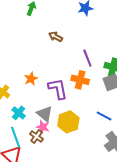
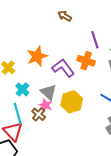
orange star: (31, 79) -> (37, 56), size x1.5
purple L-shape: (58, 89) -> (63, 68), turned -30

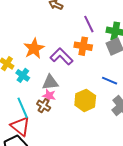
cyan cross: (22, 89) -> (23, 75), moved
gray triangle: (48, 92) -> (50, 82), turned -42
yellow hexagon: (72, 102) -> (85, 100), moved

